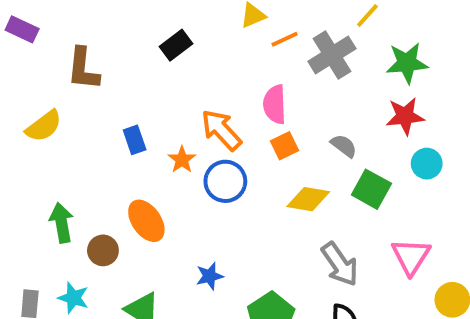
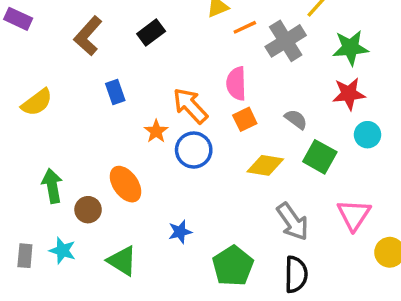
brown L-shape: (83, 69) -> (88, 36), moved, turned 36
blue rectangle: (135, 140) -> (115, 92), moved

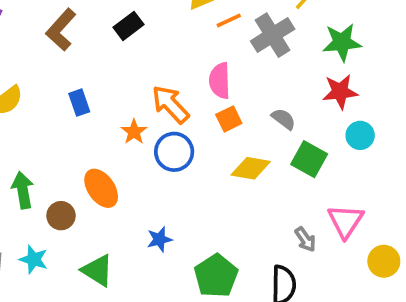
blue rectangle: (115, 92) -> (79, 103), moved
gray arrow: (293, 222) -> (305, 239), moved, size x0.6

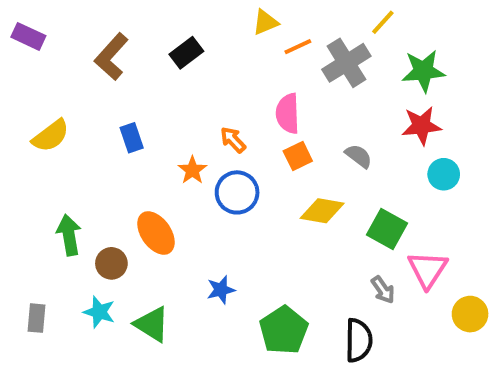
orange arrow: (170, 104) -> (233, 140), size x0.6
green square: (309, 159) -> (387, 229), moved
cyan star: (34, 259) -> (99, 312), moved

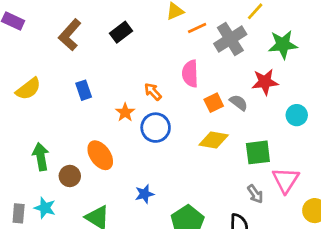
red star: (421, 126) -> (265, 82), moved
orange square: (298, 156) -> (214, 103), moved
green square: (387, 229) -> (258, 152), turned -36
cyan star: (99, 312) -> (45, 208), moved

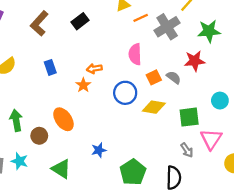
orange arrow: (153, 92) -> (94, 69), moved, turned -56
cyan circle: (297, 115) -> (220, 101), moved
blue circle: (156, 128) -> (125, 93), moved

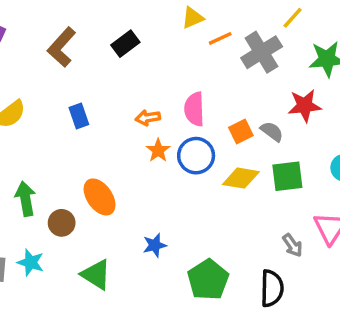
pink semicircle: (135, 54) -> (194, 109), moved
orange star: (83, 85) -> (158, 150), moved
green square: (189, 117) -> (287, 176), moved

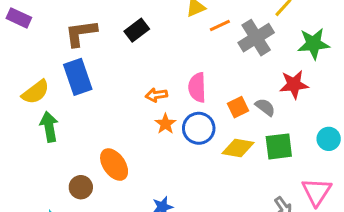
brown L-shape: (62, 47) -> (81, 33), turned 40
blue rectangle: (79, 116) -> (78, 77), moved, size x1.6
green arrow: (25, 199) -> (49, 127), moved

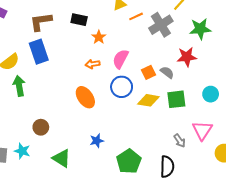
black rectangle: (137, 30) -> (79, 20), turned 49
pink semicircle: (197, 87) -> (121, 59), turned 30
orange star: (165, 124) -> (99, 37), moved
orange ellipse: (114, 165) -> (85, 97), moved

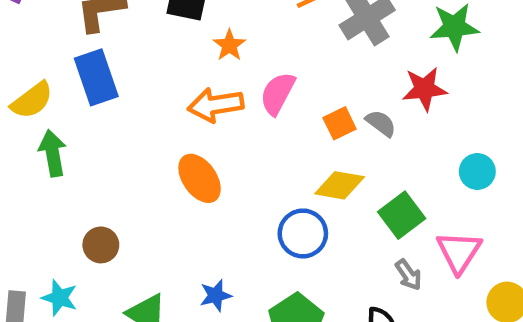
orange arrow: (93, 64) -> (216, 105), size x1.6
blue circle: (122, 87) -> (303, 233), moved
green square: (176, 99) -> (402, 215), moved, turned -30
blue star: (97, 141) -> (216, 295), moved

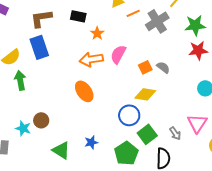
red star: (425, 89) -> (198, 50), moved
green square: (402, 215) -> (147, 134), moved
cyan star: (60, 298) -> (23, 128), moved

